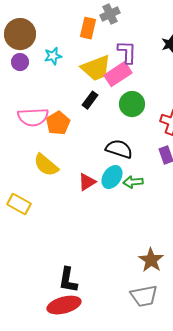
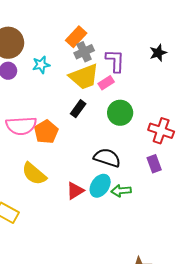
gray cross: (110, 14) -> (84, 52), moved
orange rectangle: (88, 28) -> (76, 37), turned 30
pink rectangle: (118, 74) -> (106, 83), size x0.6

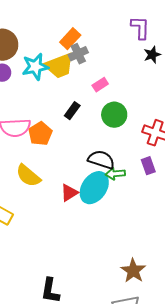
purple L-shape: (115, 61) -> (140, 28), moved
cyan star: (41, 65) -> (35, 67), size x1.5
yellow trapezoid: (84, 77) -> (59, 66), moved
cyan ellipse: (100, 186) -> (94, 188), size x1.4
green arrow: (121, 191) -> (115, 174), moved

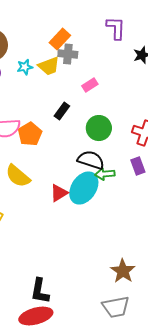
purple L-shape: (140, 28) -> (116, 28), moved
gray cross: (78, 54) -> (68, 54), turned 30
yellow trapezoid: (59, 66) -> (49, 66), size x0.7
cyan star: (35, 67) -> (25, 67), size x0.6
green circle: (114, 115) -> (99, 128), moved

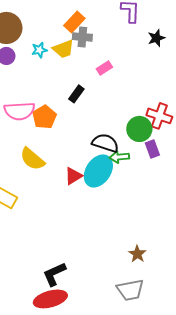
green circle: (99, 128) -> (139, 129), moved
brown star: (123, 271) -> (137, 254), size x0.7
black L-shape: (40, 291) -> (54, 274), turned 56

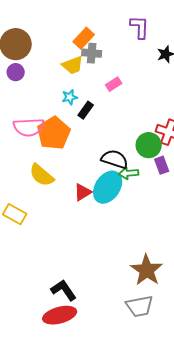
cyan star: (39, 50) -> (70, 97), moved
orange pentagon: (44, 117) -> (54, 133), size x1.4
brown star: (137, 254) -> (147, 270), size x1.8
black L-shape: (54, 274) -> (64, 290), turned 80

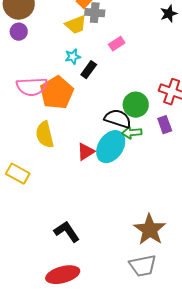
green circle: (149, 145) -> (136, 105), moved
yellow semicircle: (42, 175) -> (45, 135), turned 36
black L-shape: (64, 290) -> (67, 232), moved

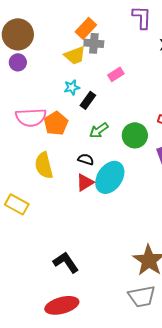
orange pentagon: (57, 93) -> (56, 123), size x0.7
black semicircle: (118, 119) -> (86, 159), moved, size x0.6
green arrow: (132, 133) -> (99, 130), moved, turned -30

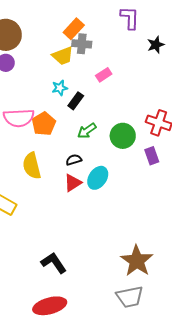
black semicircle: (86, 159) -> (74, 160), turned -35
cyan ellipse: (110, 177) -> (98, 178), size x0.7

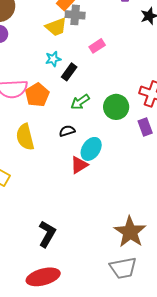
red triangle: (73, 183) -> (79, 165), moved
black L-shape: (54, 263) -> (47, 234), turned 64

